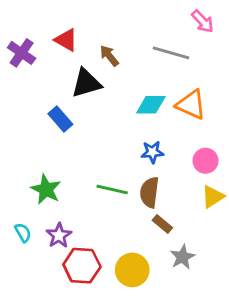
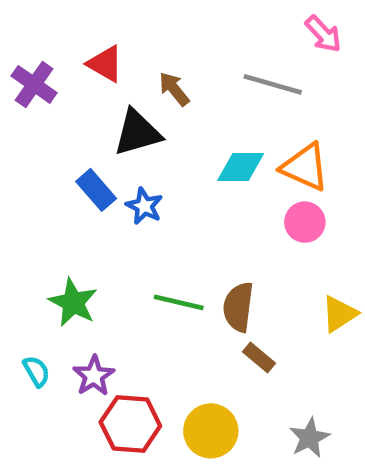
blue star: (152, 152) -> (144, 206), moved, turned 30
pink circle: (206, 161) -> (305, 222), moved
gray star: (183, 257) -> (309, 438), moved

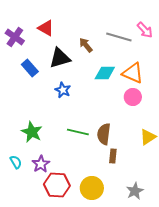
pink arrow: (323, 34) -> (145, 30), moved
brown arrow: (174, 89) -> (86, 45), moved
blue rectangle: (96, 190) -> (30, 68), moved
brown rectangle: (259, 357) -> (113, 156), turned 56

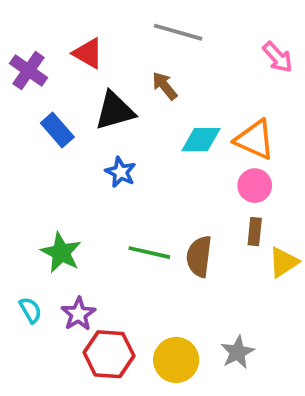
gray line: (119, 37) -> (178, 32), moved
brown rectangle: (113, 156) -> (255, 232), moved
gray star: (135, 191) -> (237, 352), moved

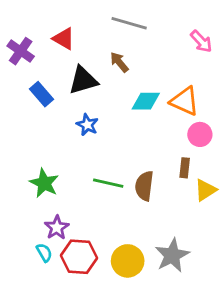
pink circle: (255, 186) -> (200, 134), moved
cyan semicircle: (30, 310) -> (44, 253), moved
gray star: (237, 352) -> (172, 255), size x1.4

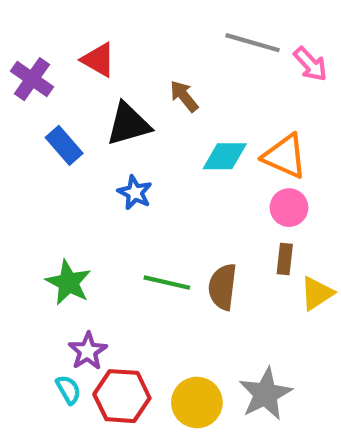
gray line: (129, 23) -> (253, 43), moved
pink circle: (200, 134) -> (289, 208), moved

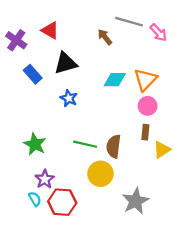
brown arrow: (184, 96) -> (105, 37), moved
orange triangle: (285, 156) -> (145, 80), turned 50
yellow circle: (197, 402) -> (100, 174), moved

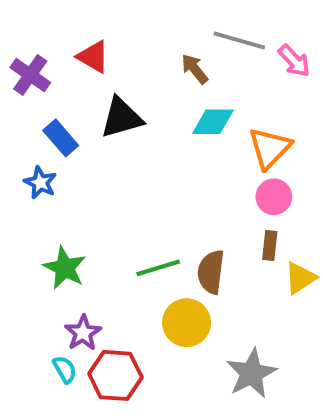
cyan diamond: (115, 80) -> (213, 122), moved
blue star: (69, 98) -> (40, 183), moved
green line: (85, 144) -> (158, 268), turned -30

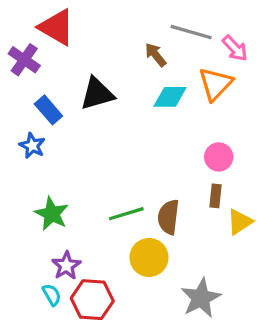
red triangle: (93, 57) -> (57, 27), moved, size x1.4
orange triangle: (270, 148) -> (215, 84), moved

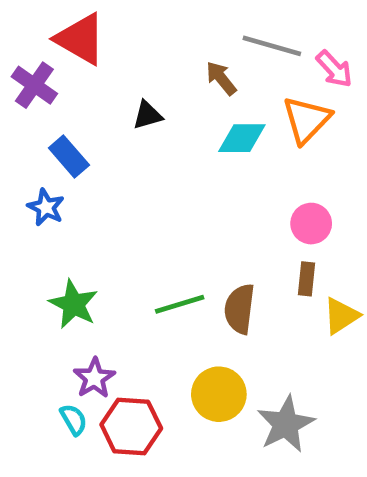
black triangle: (97, 94) -> (147, 115), moved, size x0.6
yellow circle: (149, 257) -> (219, 394), moved

